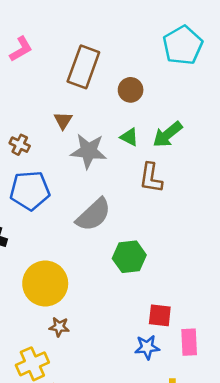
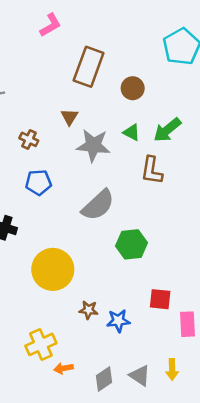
pink L-shape: (21, 49) -> (50, 25), moved
blue pentagon: (30, 191) -> (38, 182), size x0.7
brown star: (59, 327) -> (89, 310), moved
blue star: (147, 347) -> (118, 321), moved

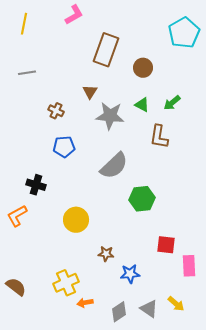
green arrow: (167, 130) -> (172, 103), size x0.7
yellow circle: (53, 269) -> (76, 220), size x0.7
blue star: (118, 321) -> (130, 274), moved
yellow arrow: (172, 370) -> (176, 304), turned -48

